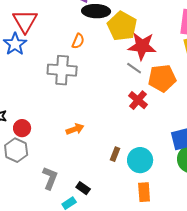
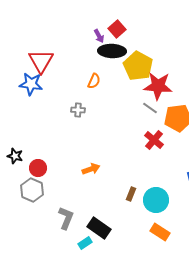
blue star: (15, 44) -> (31, 84), turned -30
gray cross: (62, 70) -> (78, 110), size x0.5
black rectangle: (83, 188) -> (99, 228), size x1.6
orange rectangle: (144, 192) -> (160, 232), turned -54

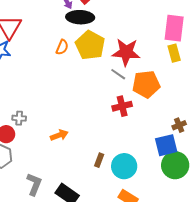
yellow pentagon: (138, 66) -> (90, 45), moved
gray cross: (78, 110) -> (19, 118), moved
red cross: (154, 140) -> (122, 106), turned 36

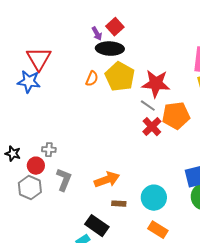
red cross: (122, 106) -> (152, 127), moved, turned -30
orange arrow: (59, 135) -> (107, 180), moved, size x1.4
brown rectangle: (99, 160) -> (119, 204), moved, turned 72
gray L-shape: (34, 184) -> (64, 180), moved

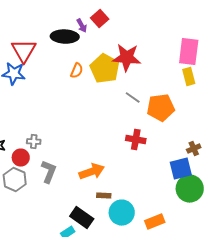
black ellipse: (110, 49) -> (65, 37), moved
red star: (156, 84) -> (127, 58), moved
red cross: (152, 127) -> (136, 140), moved, turned -36
cyan circle: (154, 198) -> (122, 213), moved
orange rectangle: (158, 230) -> (155, 222), moved, turned -54

